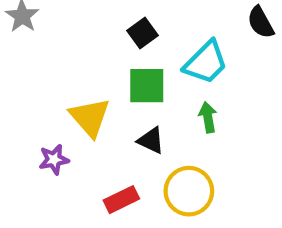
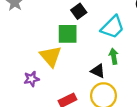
green square: (147, 86) -> (68, 34), moved
black triangle: (151, 140) -> (98, 71), moved

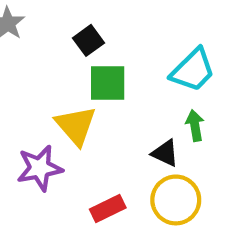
black square: (79, 11) -> (89, 40), moved
purple star: (32, 79) -> (40, 168), size x1.5

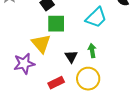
green arrow: (195, 126) -> (92, 51), moved
black triangle: (165, 153) -> (71, 57), moved, turned 32

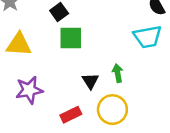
cyan trapezoid: (96, 18) -> (148, 37), moved, turned 35
yellow triangle: (41, 44) -> (19, 45), moved, turned -45

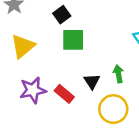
yellow triangle: (19, 45) -> (23, 46), turned -44
red rectangle: (71, 115) -> (64, 94), moved, turned 66

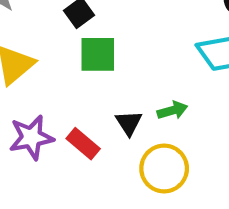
green arrow: (118, 74) -> (172, 110), turned 84

